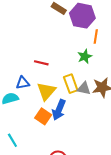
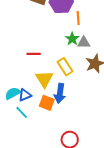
blue triangle: (23, 83) -> (25, 95), moved
gray triangle: (84, 88) -> (84, 43), moved
cyan line: (12, 140) -> (22, 112), moved

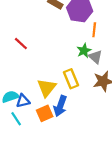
gray triangle: (84, 43) -> (95, 57), turned 32
red line: (34, 54) -> (21, 44), moved, turned 32
orange square: (47, 103) -> (45, 113), turned 35

